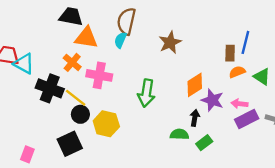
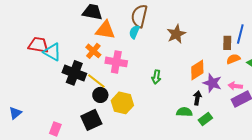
green arrow: (146, 93) -> (156, 77), size x0.6

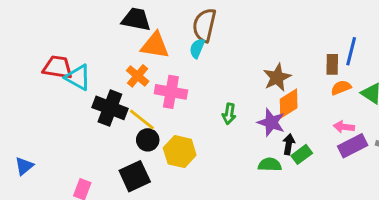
brown star: (176, 34) -> (277, 77), moved
purple star: (212, 83) -> (271, 122), moved
green rectangle: (205, 119) -> (302, 154), moved

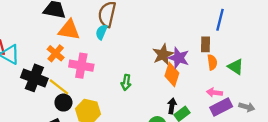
blue line: (351, 51) -> (220, 20), moved
orange semicircle: (341, 88) -> (212, 62), turned 104
orange diamond: (289, 104) -> (172, 75), turned -40
purple star: (271, 122) -> (179, 58), moved

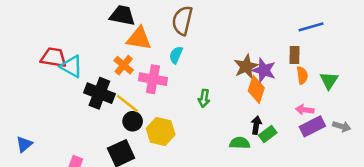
blue line: (220, 20) -> (311, 27), turned 60
cyan semicircle: (101, 32) -> (176, 55), moved
green triangle: (236, 67) -> (329, 80), turned 30

